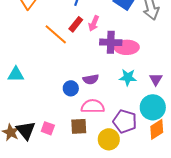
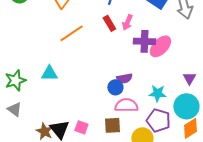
red rectangle: (76, 24) -> (109, 23), turned -70
orange line: (56, 34) -> (71, 33), moved, turned -75
pink ellipse: (127, 47) -> (160, 46), turned -45
cyan star: (128, 77) -> (157, 93), moved
blue circle: (71, 88) -> (115, 87), moved

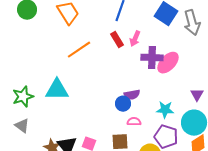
cyan triangle: (49, 73) -> (57, 90), size x1.4
pink semicircle: (126, 105) -> (134, 122), size x0.6

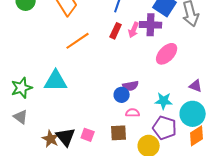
red rectangle: (117, 40) -> (116, 31), turned 56
purple cross: (152, 58) -> (151, 25), moved
purple triangle: (197, 95) -> (196, 86), turned -40

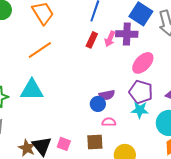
orange line: (78, 41) -> (40, 50), moved
purple pentagon: (165, 128) -> (141, 92), moved

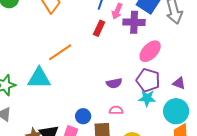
pink arrow: (110, 39) -> (117, 11), moved
orange line: (40, 50) -> (60, 52), moved
blue circle: (98, 104) -> (83, 116), moved

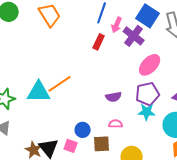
purple cross: (134, 22) -> (134, 36), turned 35
orange line: (60, 52) -> (60, 84), moved
purple pentagon: (148, 80) -> (148, 94), turned -30

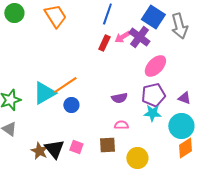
pink arrow: (117, 25) -> (122, 37), moved, turned 35
cyan triangle: (39, 92) -> (44, 93), turned -30
blue circle: (83, 130) -> (71, 105), moved

